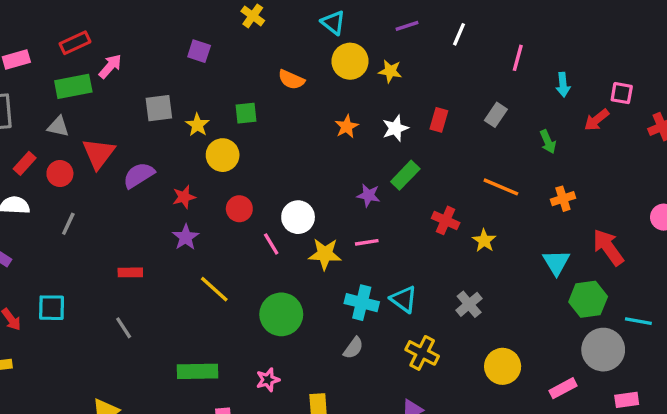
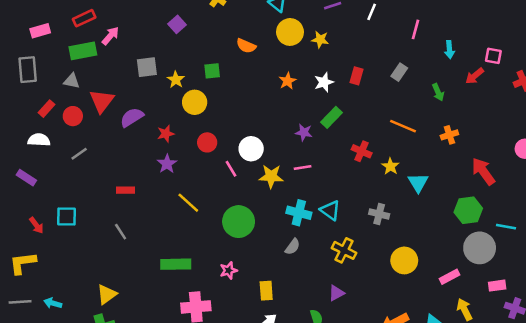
purple square: (199, 51) -> (177, 24), turned 30
gray line: (68, 224) -> (79, 154), turned 30
cyan triangle: (556, 262) -> (418, 183), moved
gray cross: (469, 304) -> (379, 214), turned -36

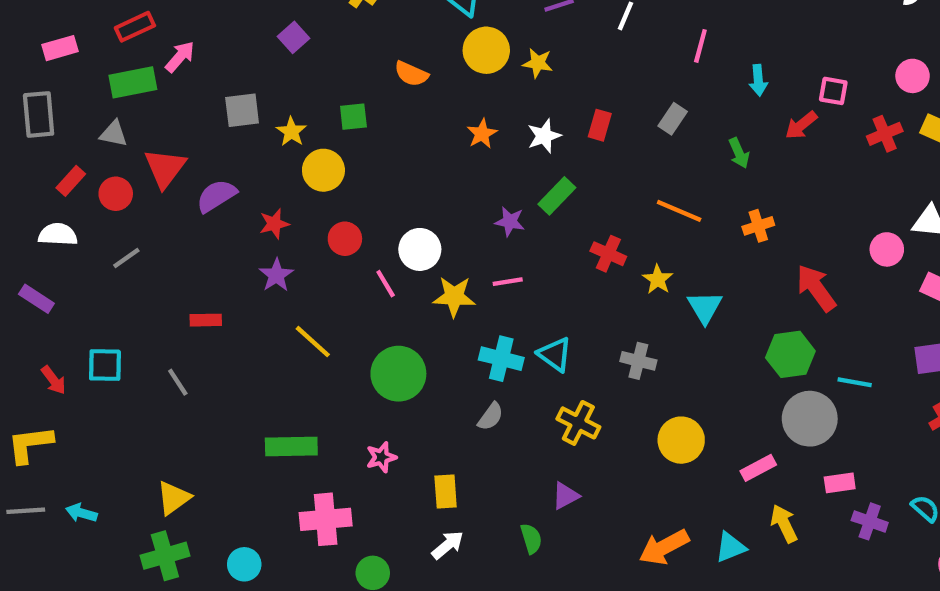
gray line: (121, 232) -> (178, 382), moved

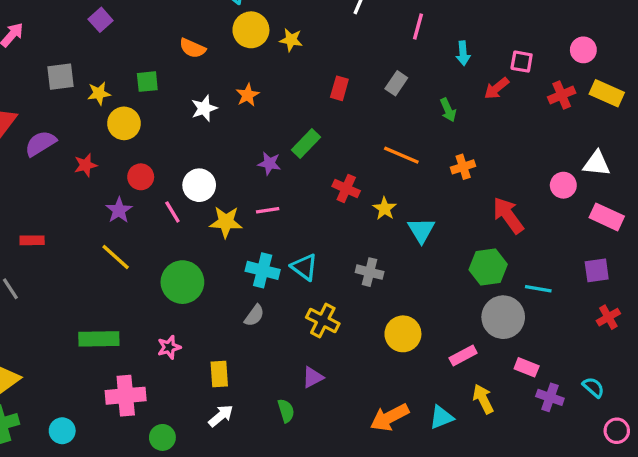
yellow star: (291, 132) -> (99, 93), turned 30
white star: (544, 136) -> (204, 108), moved
purple star: (276, 275) -> (119, 210), moved
pink rectangle: (840, 483) -> (527, 367), turned 30

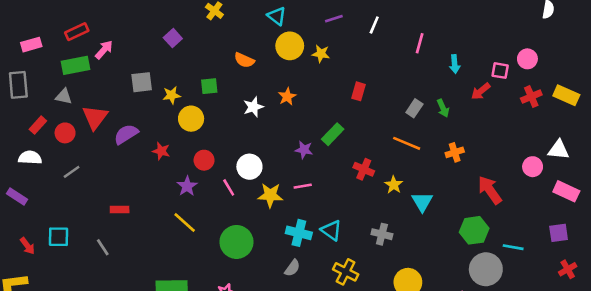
pink circle: (583, 50) -> (527, 59), moved
gray rectangle: (396, 83) -> (414, 108), moved
red star: (86, 165) -> (161, 151), turned 30

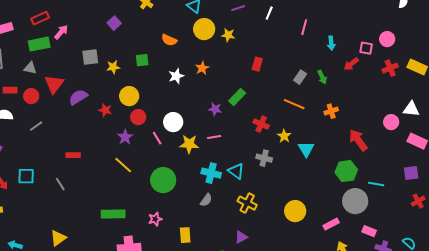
yellow circle: (191, 119) -> (129, 96), moved
red rectangle: (38, 125) -> (10, 90), turned 48
gray cross: (382, 234) -> (264, 158), moved

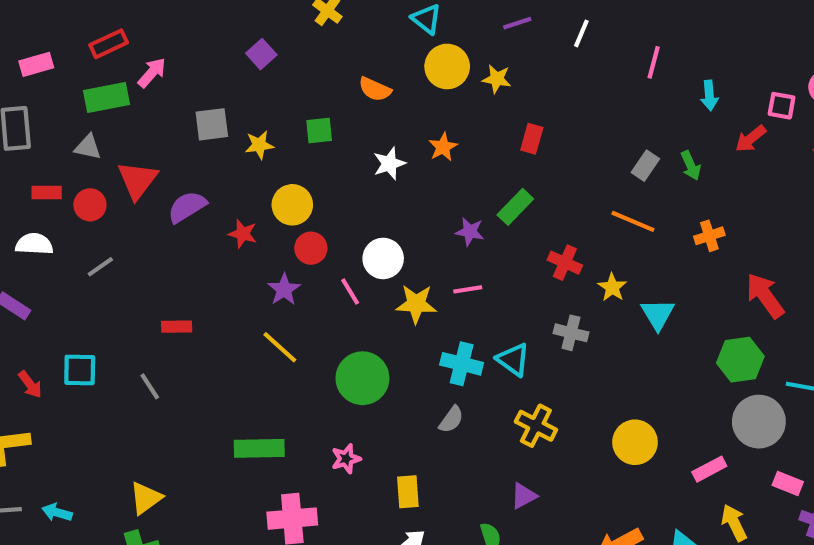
red rectangle: (257, 64) -> (532, 139), moved

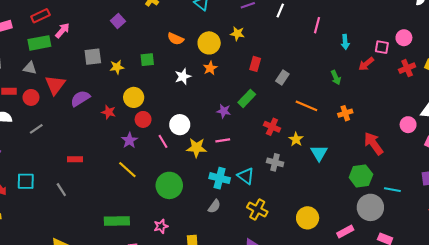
yellow circle: (447, 66) -> (209, 43), moved
gray rectangle: (645, 166) -> (282, 78), moved

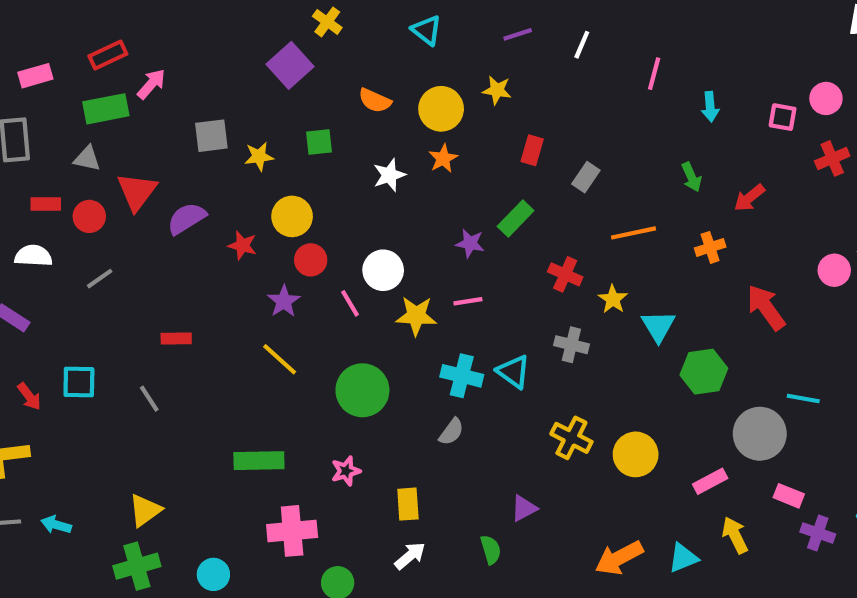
purple square: (118, 21) -> (290, 65), moved, size x1.5
red arrow: (366, 64) -> (749, 198), moved
orange line: (306, 106) -> (634, 233), turned -35
green hexagon: (361, 176) -> (704, 372), moved
yellow cross: (257, 210) -> (571, 438), moved

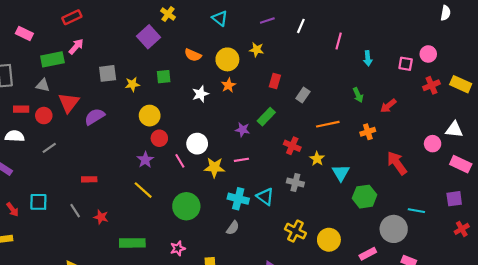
red rectangle: (108, 55) -> (72, 17), moved
pink rectangle: (35, 76) -> (24, 33), moved, turned 42
red star: (242, 245) -> (101, 217), moved

